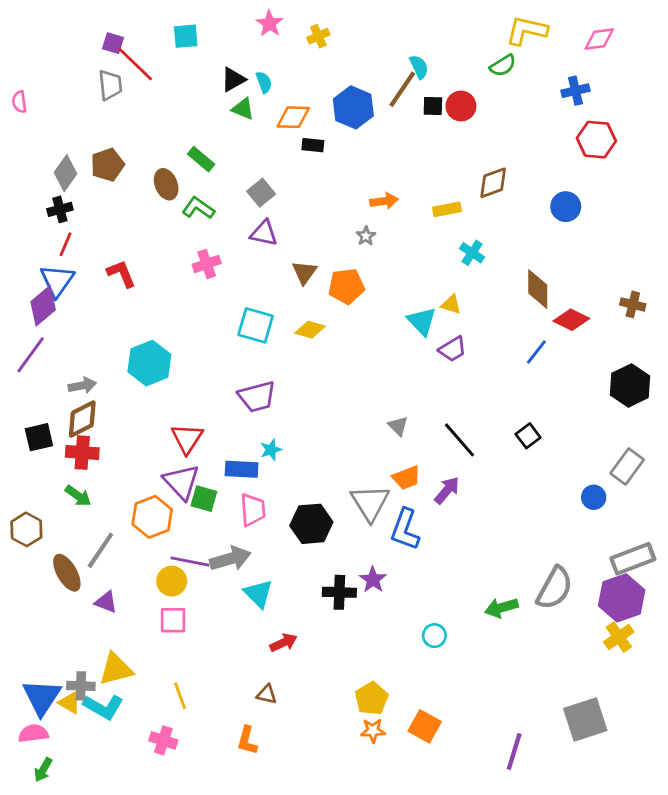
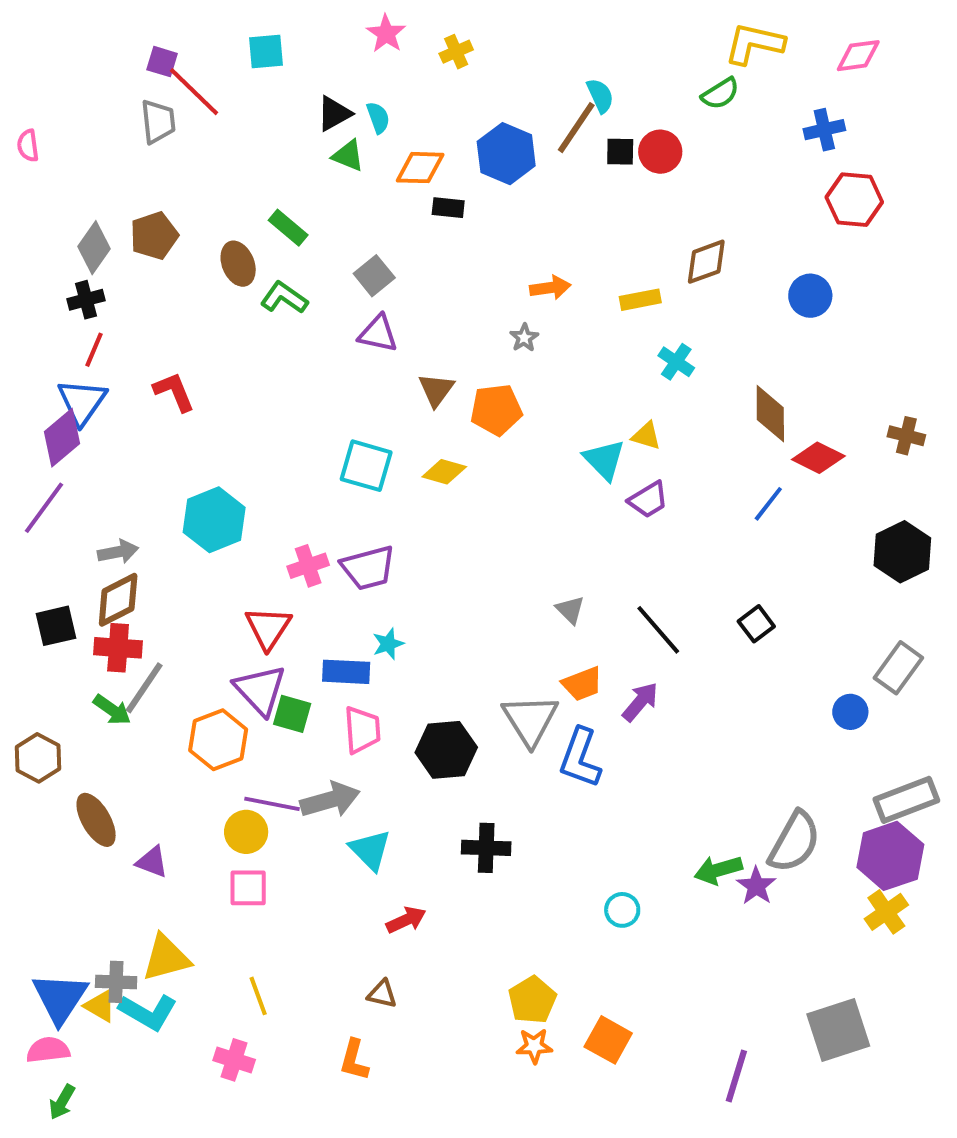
pink cross: (207, 264) -> (308, 566), moved
gray line: (100, 550) -> (144, 688), moved
purple star: (373, 580) -> (756, 886), moved

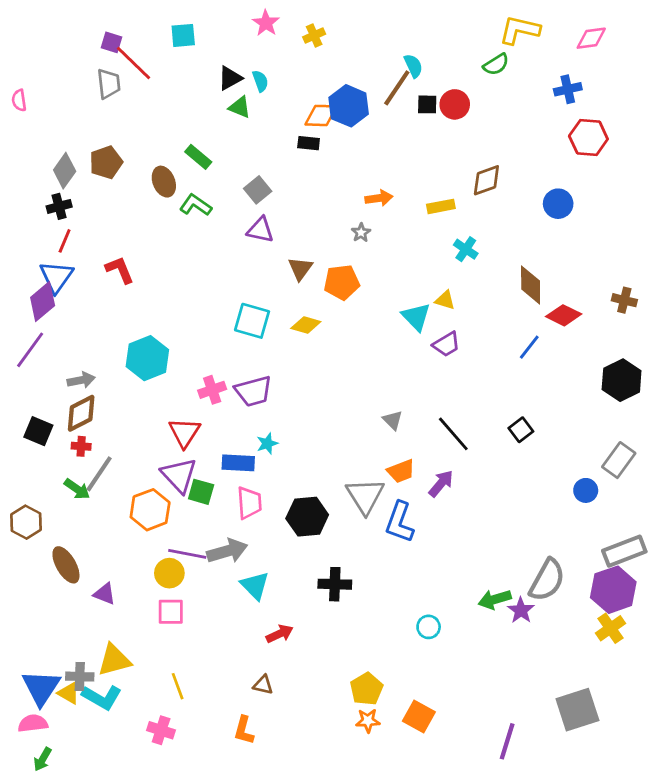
orange diamond: (420, 168) -> (321, 115), moved
black square: (56, 626) -> (38, 431), turned 36
red cross: (118, 648) -> (81, 446), size x0.6

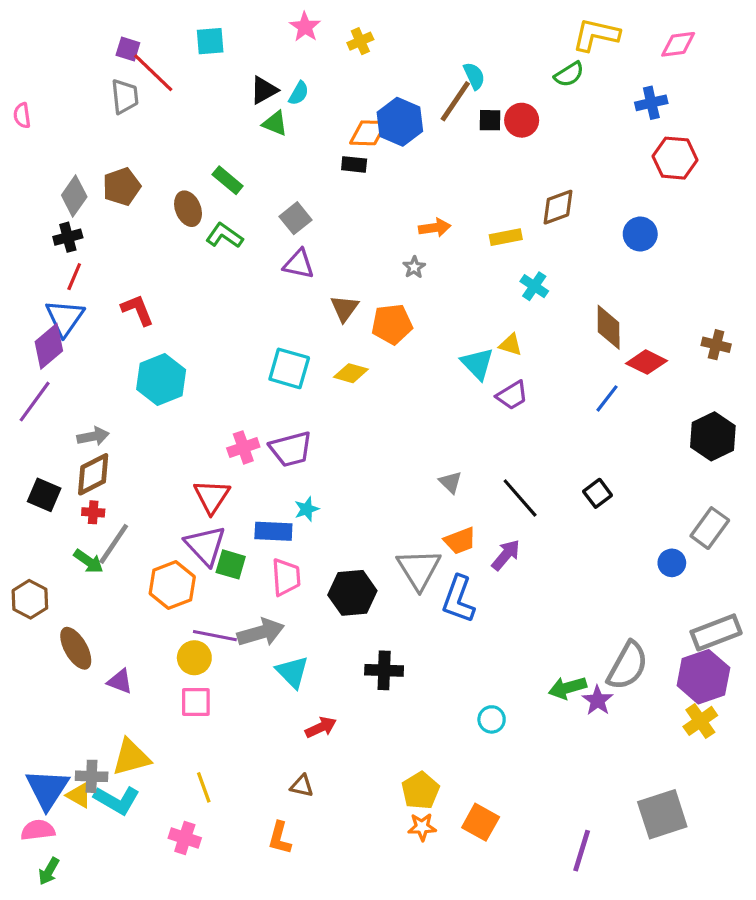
cyan semicircle: (260, 81) -> (299, 93), turned 50
cyan hexagon: (147, 358) -> (161, 379), moved

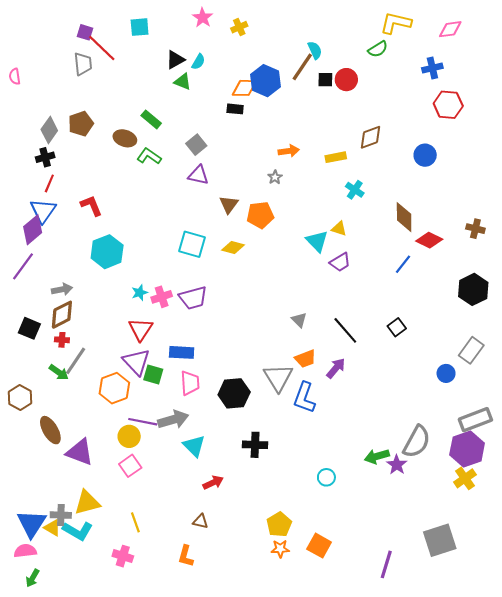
brown ellipse: (188, 209) -> (125, 138), turned -50
cyan star: (307, 509) -> (140, 293), moved
purple triangle: (120, 681) -> (80, 452), size x1.6
pink square: (196, 702) -> (130, 466), turned -35

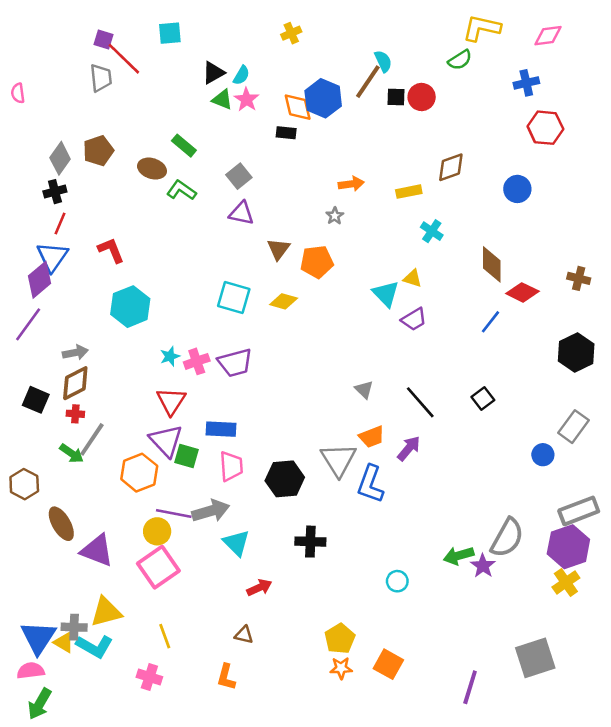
pink star: (203, 18) -> (247, 100), moved
orange diamond: (245, 88) -> (298, 107), turned 75
pink square: (130, 466) -> (158, 567), size x1.5
green arrow: (33, 578) -> (40, 704), size x1.4

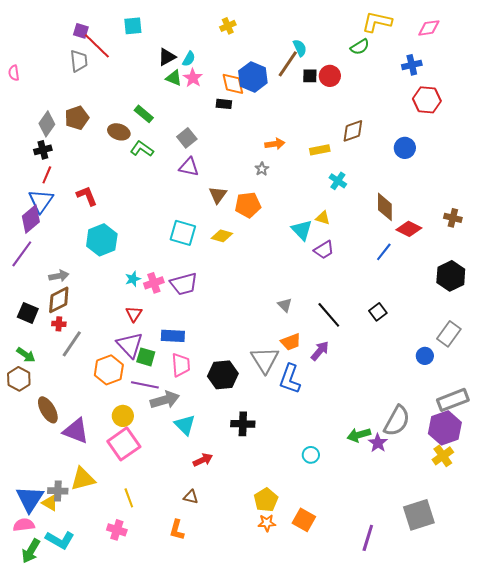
red triangle: (171, 401) -> (134, 314), size x0.7
green arrow: (72, 453) -> (26, 355), moved
purple line: (174, 513) -> (145, 385), moved
cyan L-shape: (95, 646) -> (60, 540), moved

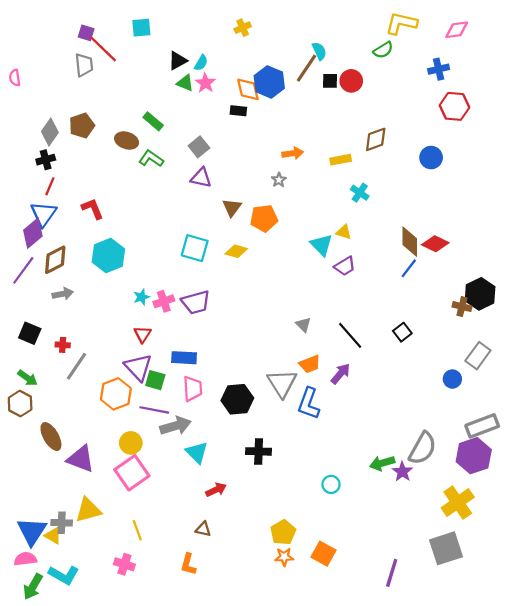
brown diamond: (385, 207) -> (410, 242), moved
brown cross: (453, 218) -> (462, 307), moved
brown diamond: (59, 300) -> (55, 260), moved
yellow cross: (443, 456) -> (458, 503), moved, size x1.4

